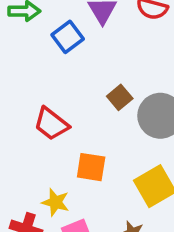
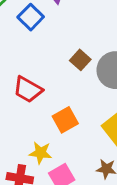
orange square: (91, 167) -> (65, 120), turned -30

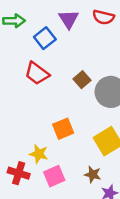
red trapezoid: (28, 90) -> (37, 73), moved

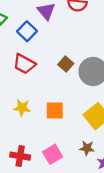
orange square: (63, 129) -> (55, 111), turned 30
yellow star: (39, 154) -> (22, 108), moved

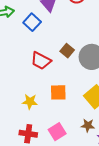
red trapezoid: (24, 64) -> (41, 61), moved
yellow star: (22, 108) -> (30, 102), moved

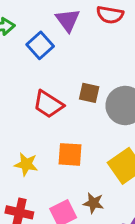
brown square: (67, 51) -> (89, 93), turned -32
brown star: (88, 125) -> (93, 203), moved

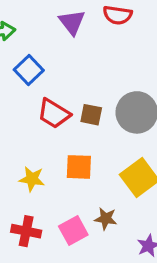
blue square: (40, 45) -> (29, 70), moved
brown square: (89, 93) -> (91, 115), moved

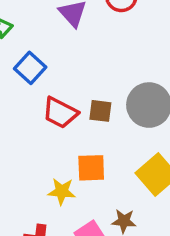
yellow star: (32, 179) -> (62, 191), moved

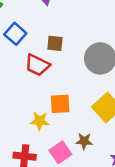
brown square: (100, 111) -> (55, 43), moved

